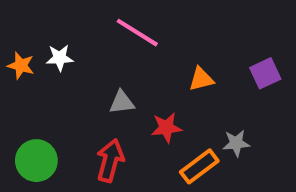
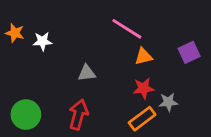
pink line: (137, 33) -> (127, 29), moved
orange star: (21, 66) -> (15, 33), moved
red star: (166, 128) -> (143, 88), moved

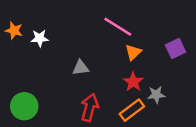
orange triangle: (143, 56) -> (133, 52), turned -30
red star: (143, 88) -> (133, 82), turned -30
red arrow: (78, 115) -> (90, 107), moved

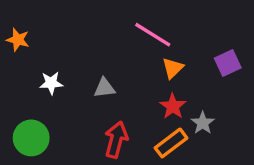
white star: (40, 38) -> (51, 83), moved
gray star: (156, 95) -> (203, 123), turned -30

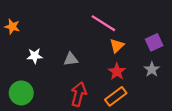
gray star: (203, 123) -> (152, 69), moved

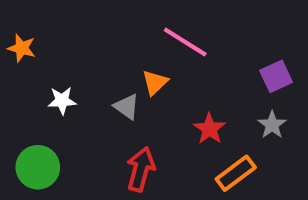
orange triangle: (117, 46) -> (155, 82), moved
gray triangle: (71, 59) -> (127, 107), turned 42
orange rectangle: (116, 96) -> (236, 173), moved

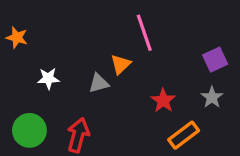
pink line: (185, 42) -> (144, 33), turned 39
gray triangle: (127, 107) -> (99, 83), turned -50
red arrow: (141, 169) -> (78, 135), moved

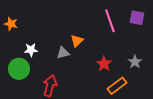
pink line: (144, 33) -> (110, 21), moved
purple square: (215, 60) -> (137, 18), moved, turned 35
green circle: (29, 130) -> (19, 69), moved

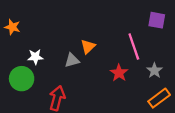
pink line: (110, 21) -> (134, 47), moved
orange rectangle: (117, 86) -> (159, 98), moved

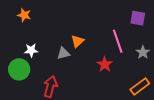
orange star: (12, 27) -> (24, 15), moved
gray star: (154, 71) -> (143, 52), moved

